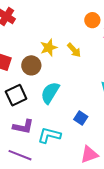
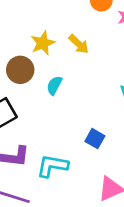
cyan semicircle: (50, 93) -> (54, 85), moved, size x0.6

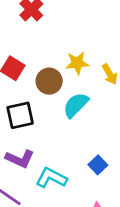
cyan semicircle: (54, 85) -> (76, 105), size x1.5

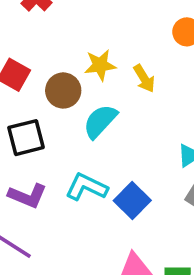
blue square: (98, 165) -> (132, 201), size x1.4
cyan L-shape: (51, 178) -> (86, 187), moved

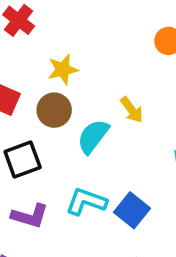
yellow star: (100, 65) -> (63, 70), moved
yellow arrow: (144, 78) -> (132, 110), moved

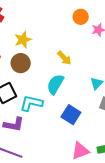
cyan semicircle: (93, 136) -> (55, 84), moved
cyan L-shape: (86, 202) -> (31, 103), moved

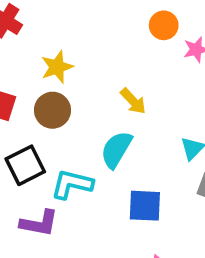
blue square: (71, 115) -> (145, 206), turned -30

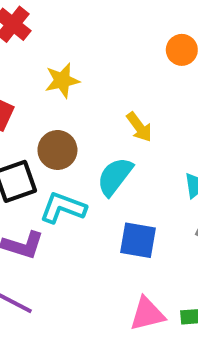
brown circle: (52, 110) -> (57, 150), moved

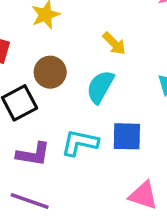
cyan L-shape: (63, 208) -> (80, 143), moved
pink triangle: (147, 314) -> (143, 195), turned 40

